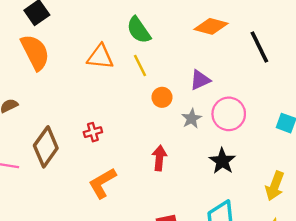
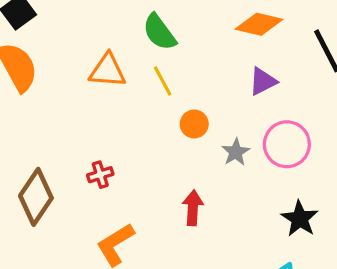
purple triangle: (200, 80) -> (263, 81), moved
black star: (222, 161) -> (300, 219), moved

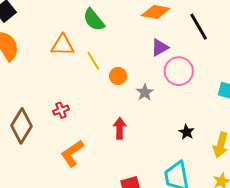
yellow line: (163, 81) -> (93, 61), moved
pink circle: (287, 144) -> (179, 71), moved
black star: (300, 219) -> (187, 132), size x0.7

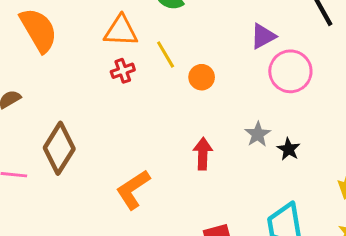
gray star: (145, 92) -> (258, 134), moved
red cross: (61, 110) -> (123, 71), moved
black star: (187, 132) -> (289, 149), moved

